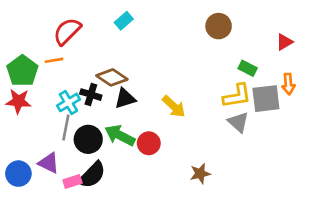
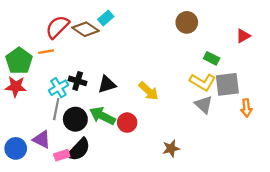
brown diamond: (112, 77) -> (85, 29), moved
orange arrow: (288, 84) -> (246, 108), moved
yellow L-shape: (237, 96) -> (203, 82), turned 40

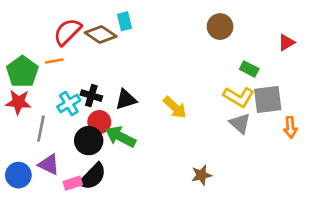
cyan rectangle: (106, 18) -> (125, 21), turned -63
gray line: (56, 109) -> (41, 129), moved
red circle: (127, 123) -> (99, 122), moved

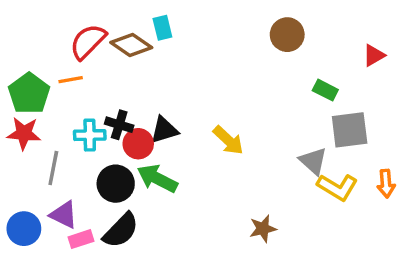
yellow L-shape: (239, 97) -> (337, 187), moved
cyan cross: (69, 103) -> (90, 135), turned 30
red circle: (99, 122) -> (138, 144), moved
orange arrow: (290, 127) -> (386, 184), moved
pink rectangle: (73, 183) -> (81, 239), moved

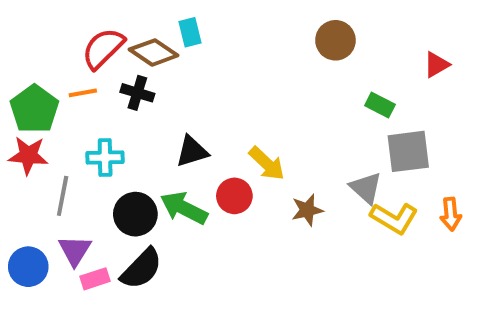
black cross: (119, 125) -> (137, 93), moved
red circle: (138, 144) -> (234, 196), moved
purple triangle: (64, 215) -> (75, 250), turned 36
brown star: (263, 229) -> (307, 210), moved

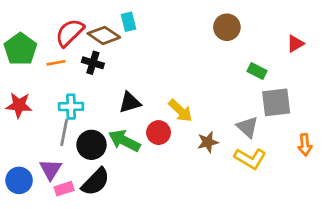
green pentagon: (34, 109) -> (20, 49), moved
gray line: (63, 196) -> (64, 133), moved
yellow L-shape: (394, 218) -> (250, 159), moved

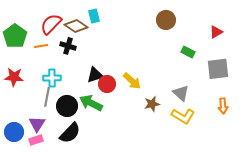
gray square: (276, 102) -> (218, 69), moved
red circle: (159, 133) -> (107, 84), moved
pink rectangle: (64, 189) -> (36, 140), moved

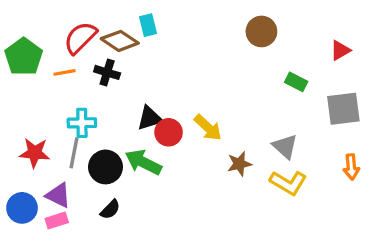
red star: (14, 77) -> (35, 153), moved
purple triangle: (37, 124) -> (58, 195), turned -36
black semicircle: (70, 133) -> (110, 209), size x0.6

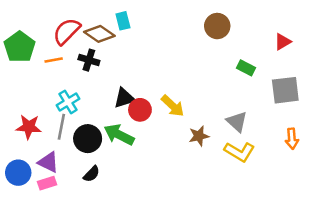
cyan cross: (82, 123) -> (68, 102), turned -30

